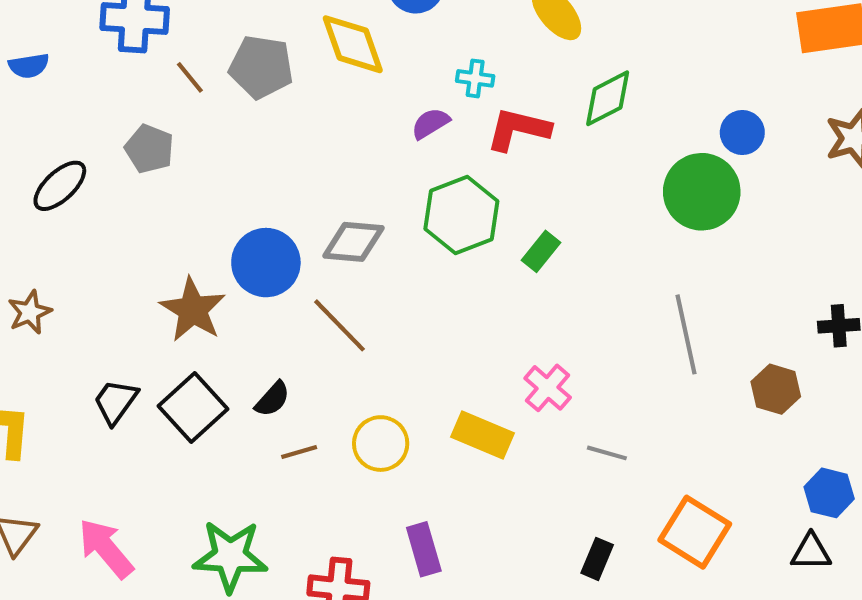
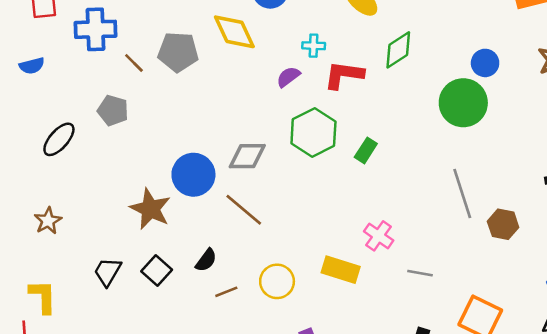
brown hexagon: (776, 389) -> (503, 224), moved
black square: (193, 407) -> (157, 270), size x0.7

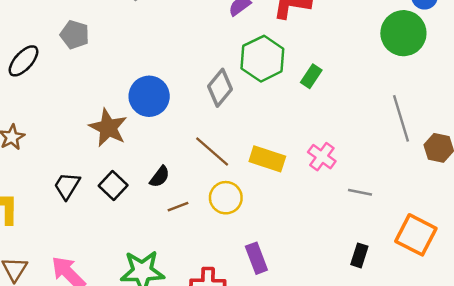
gray diamond: (247, 156) -> (220, 88), moved, turned -51
brown line: (244, 210) -> (212, 152), moved
yellow rectangle: (341, 270) -> (267, 159), moved

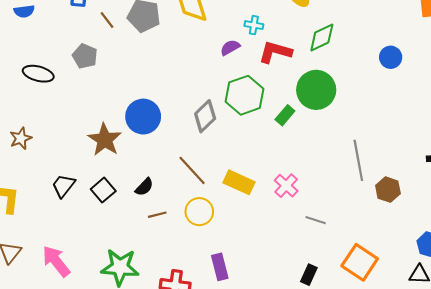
green circle: (403, 33) -> (316, 90), moved
black ellipse: (23, 61) -> (38, 74), turned 56

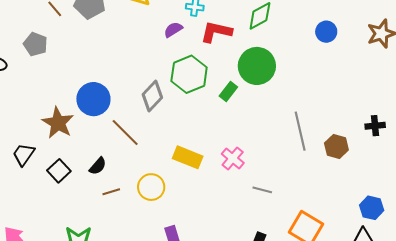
brown line: (192, 170) -> (125, 133), moved
black trapezoid: (63, 186) -> (24, 154), moved
brown hexagon: (388, 190) -> (336, 146), moved

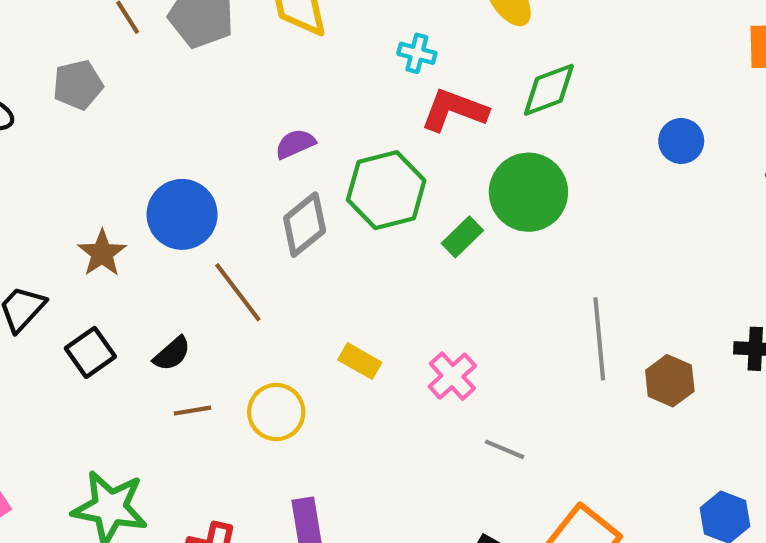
purple semicircle: (173, 30) -> (295, 144), moved
gray pentagon: (35, 44) -> (78, 85), turned 30
brown star: (58, 123) -> (102, 253), size x0.7
yellow rectangle: (188, 157) -> (360, 361), size x0.7

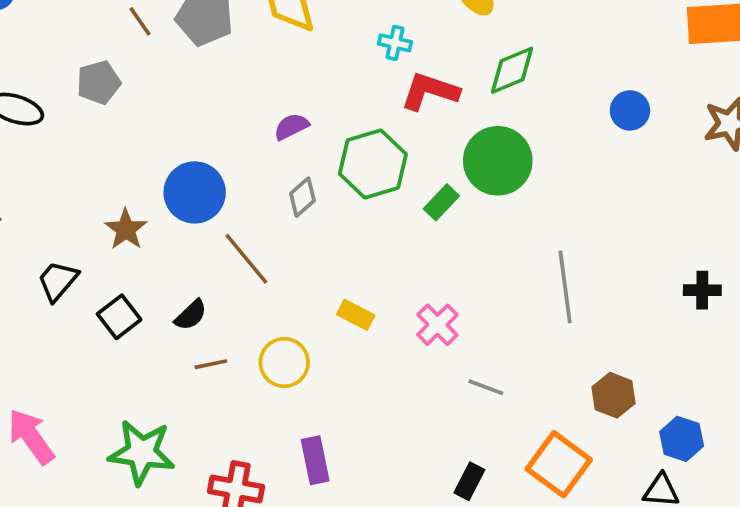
gray diamond: (305, 225) -> (302, 197), size x0.7
brown hexagon: (670, 381) -> (614, 395), moved

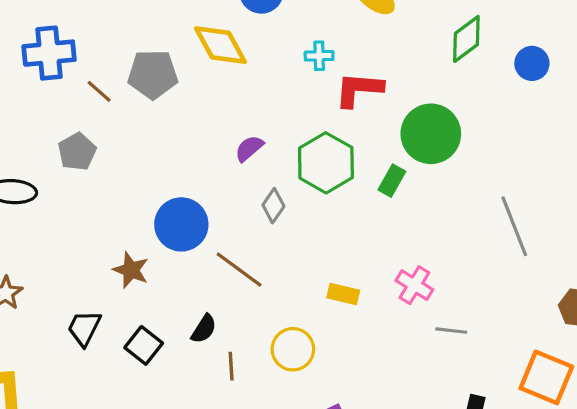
green diamond: (512, 70) -> (466, 39), moved
brown line: (211, 364) -> (231, 366), turned -68
gray line: (486, 387) -> (451, 331), moved

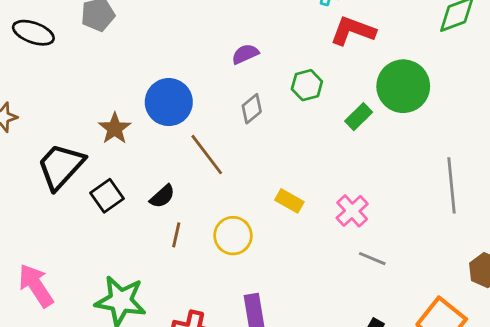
green hexagon: (326, 163) -> (307, 85), size x0.6
black trapezoid: (84, 328) -> (61, 166), size x1.5

